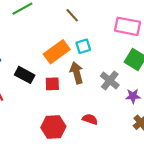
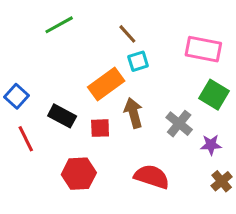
cyan square: (83, 46) -> (138, 61), moved
red semicircle: (90, 119) -> (152, 177), size x1.6
red hexagon: (53, 127) -> (79, 174), moved

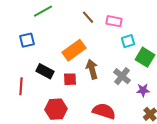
pink rectangle: (203, 49) -> (114, 21), moved, size x0.7
cyan square: (138, 61) -> (128, 41), moved
blue square: (17, 96) -> (27, 40), moved, turned 35
red line: (26, 139) -> (21, 86), turned 30

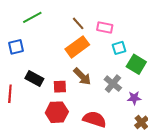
orange rectangle: (74, 50) -> (77, 47), moved
brown arrow: (92, 69) -> (82, 76), turned 150
red hexagon: (56, 109) -> (57, 112), moved

